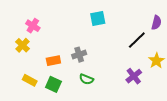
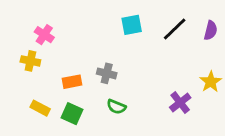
black line: (137, 40) -> (175, 29), moved
yellow cross: (23, 45) -> (30, 61), turned -32
gray cross: (79, 55) -> (107, 73), turned 32

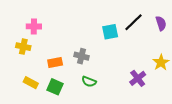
cyan square: (132, 25) -> (110, 32), moved
purple semicircle: (211, 30) -> (161, 23), turned -32
pink cross: (44, 35) -> (34, 26), turned -32

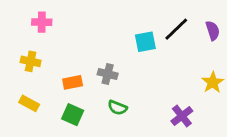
pink cross: (34, 26) -> (42, 22), moved
purple cross: (138, 78) -> (182, 116), moved
yellow rectangle: (31, 83) -> (29, 103), moved

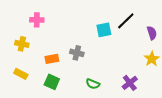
pink cross: (42, 22) -> (37, 20), moved
purple semicircle: (213, 31) -> (152, 33), moved
green semicircle: (117, 108) -> (93, 84), moved

